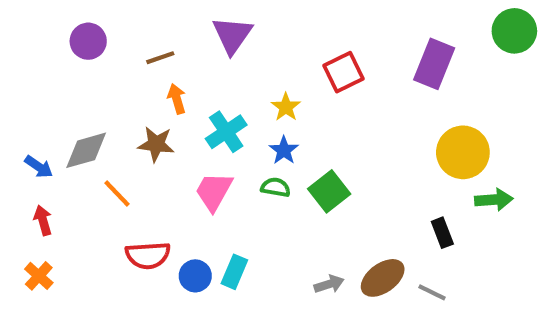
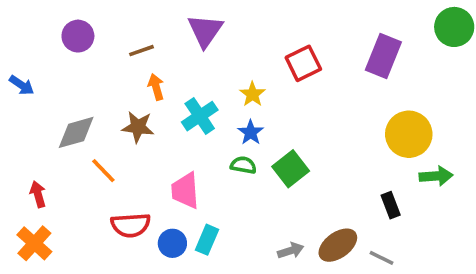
blue arrow: (39, 167) -> (22, 85), moved
pink trapezoid: (214, 191) -> (185, 191), moved, turned -33
orange cross: (39, 276) -> (34, 243), size x1.4

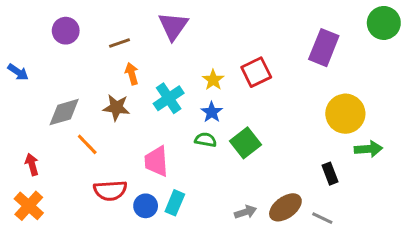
red square: (303, 63) -> (256, 72), moved

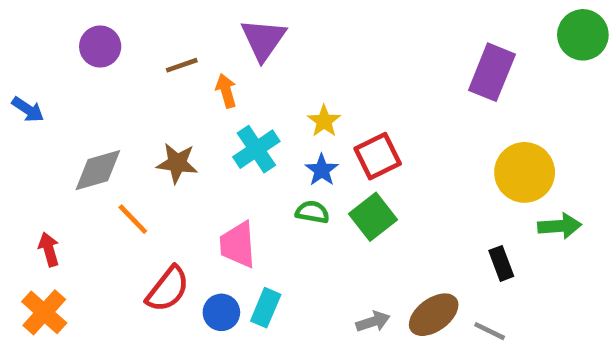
red square: (256, 72) -> (378, 156), moved
orange arrow: (132, 74) -> (226, 91), moved
red semicircle: (110, 190) -> (168, 289), turned -48

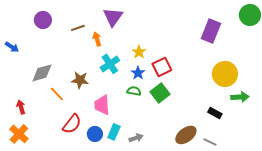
brown star: (177, 163) -> (80, 80), moved
black rectangle: (501, 263) -> (215, 113), turned -40
gray arrow: (373, 322) -> (136, 138), moved

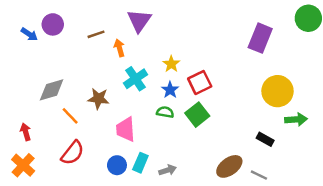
blue arrow: (12, 47) -> (29, 34), moved
red semicircle: (72, 124) -> (73, 153), moved

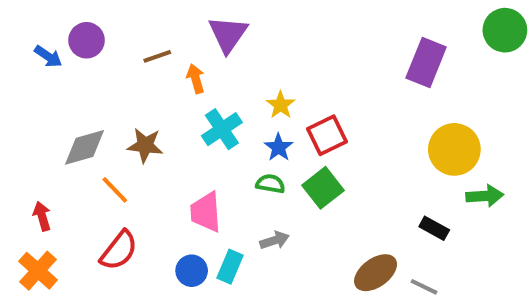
brown star: (98, 99) -> (145, 145), moved
gray arrow: (168, 170) -> (274, 240), moved

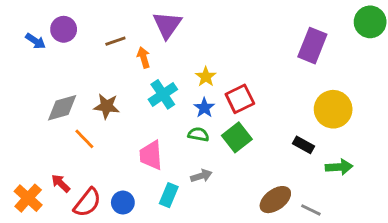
green arrow: (485, 196) -> (339, 167), moved
red arrow: (42, 216) -> (61, 183), moved, turned -30
black rectangle: (434, 228) -> (303, 145), moved
red semicircle: (119, 250) -> (87, 203), moved
blue circle: (192, 271) -> (123, 203), moved

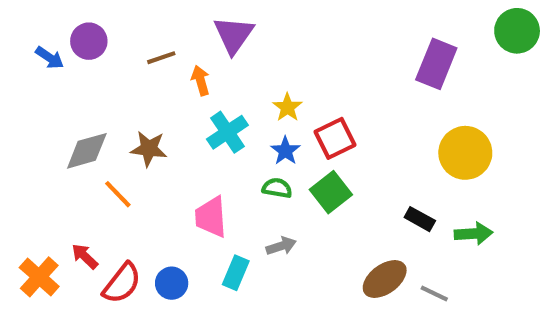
black rectangle: (303, 145) -> (420, 219), moved

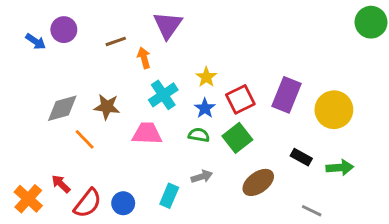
purple rectangle: (436, 64) -> (286, 95), moved
pink trapezoid: (211, 217) -> (147, 133), moved, turned 96
brown ellipse: (385, 279) -> (258, 182), moved

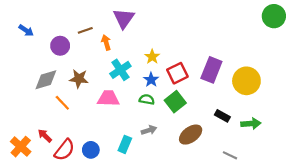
purple circle: (64, 30) -> (60, 46), moved

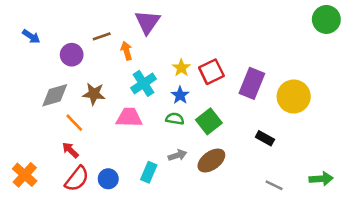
red square: (177, 73) -> (211, 72), moved
green arrow: (251, 124) -> (321, 179), moved
brown ellipse: (191, 135) -> (211, 160), moved
red arrow: (45, 136) -> (70, 150), moved

